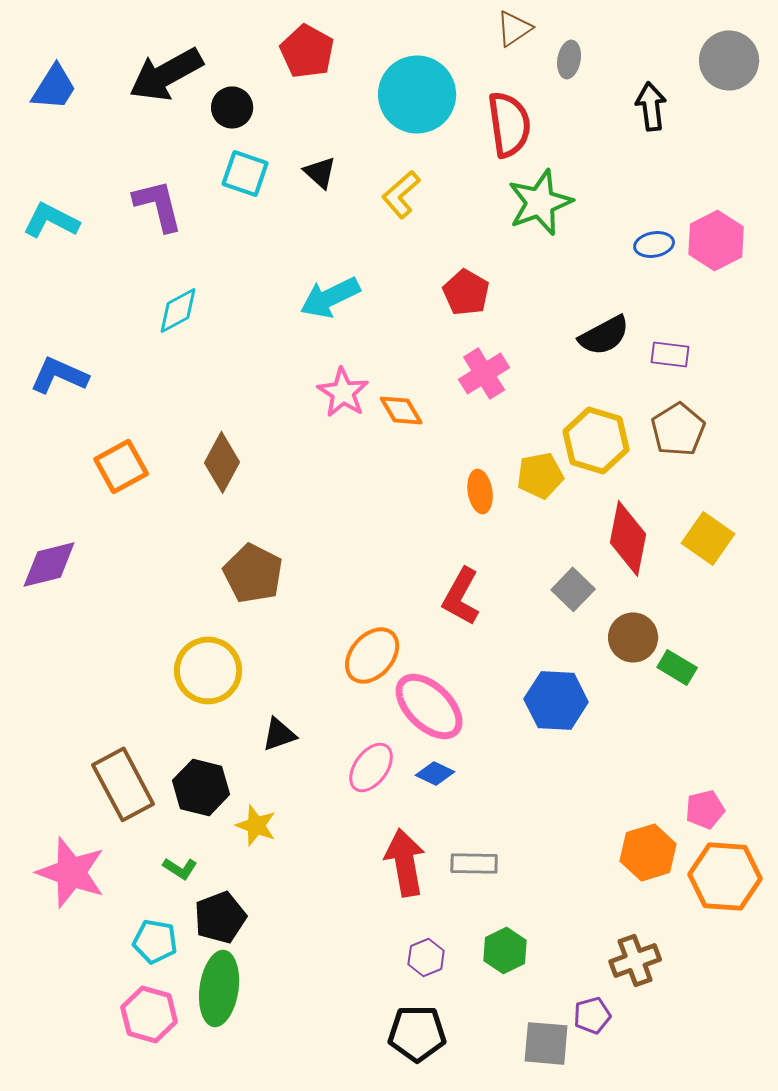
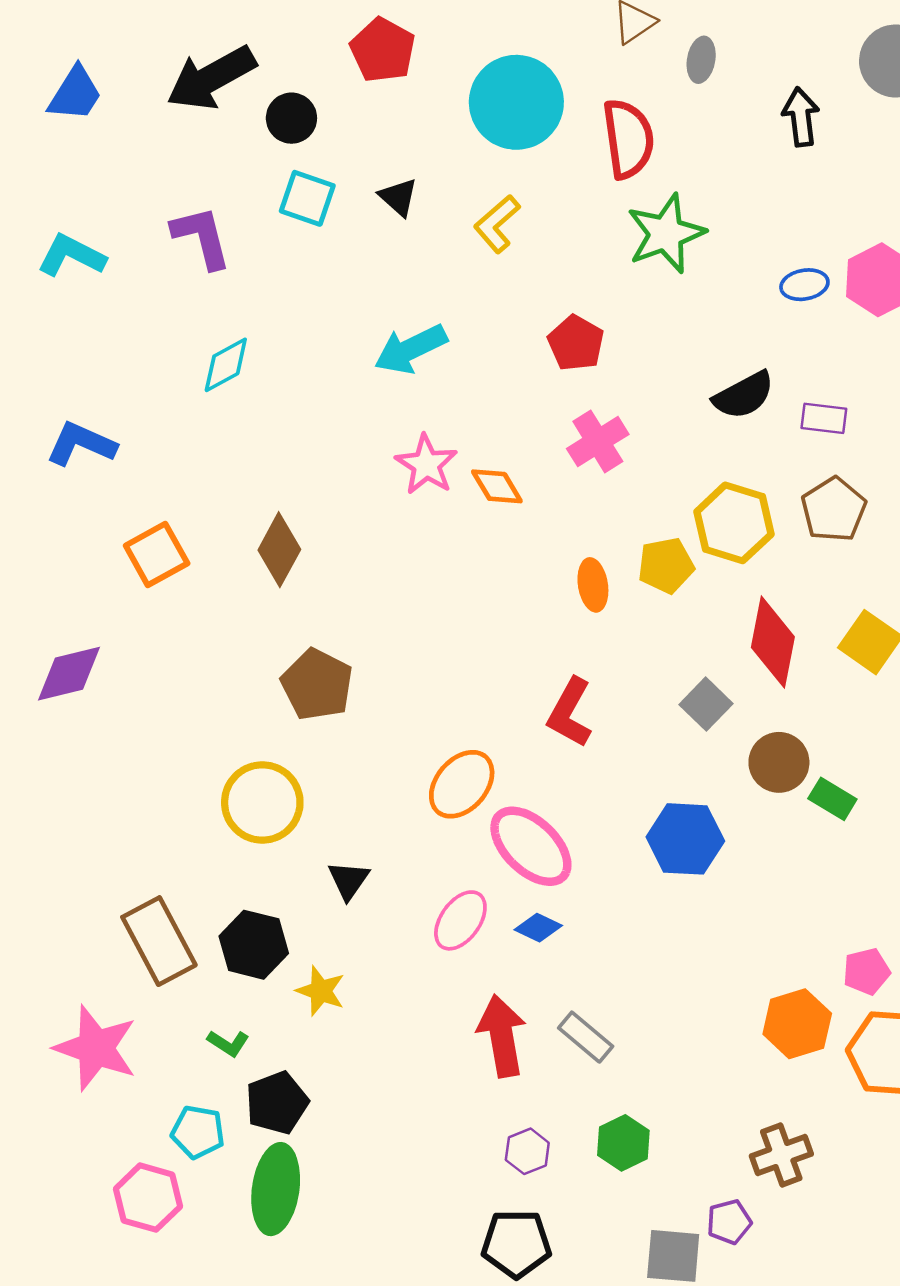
black triangle: (279, 734) -> (349, 880), turned -36
gray rectangle: (474, 863) -> (586, 1037), turned 39
pink hexagon: (149, 1014) -> (148, 1198), moved

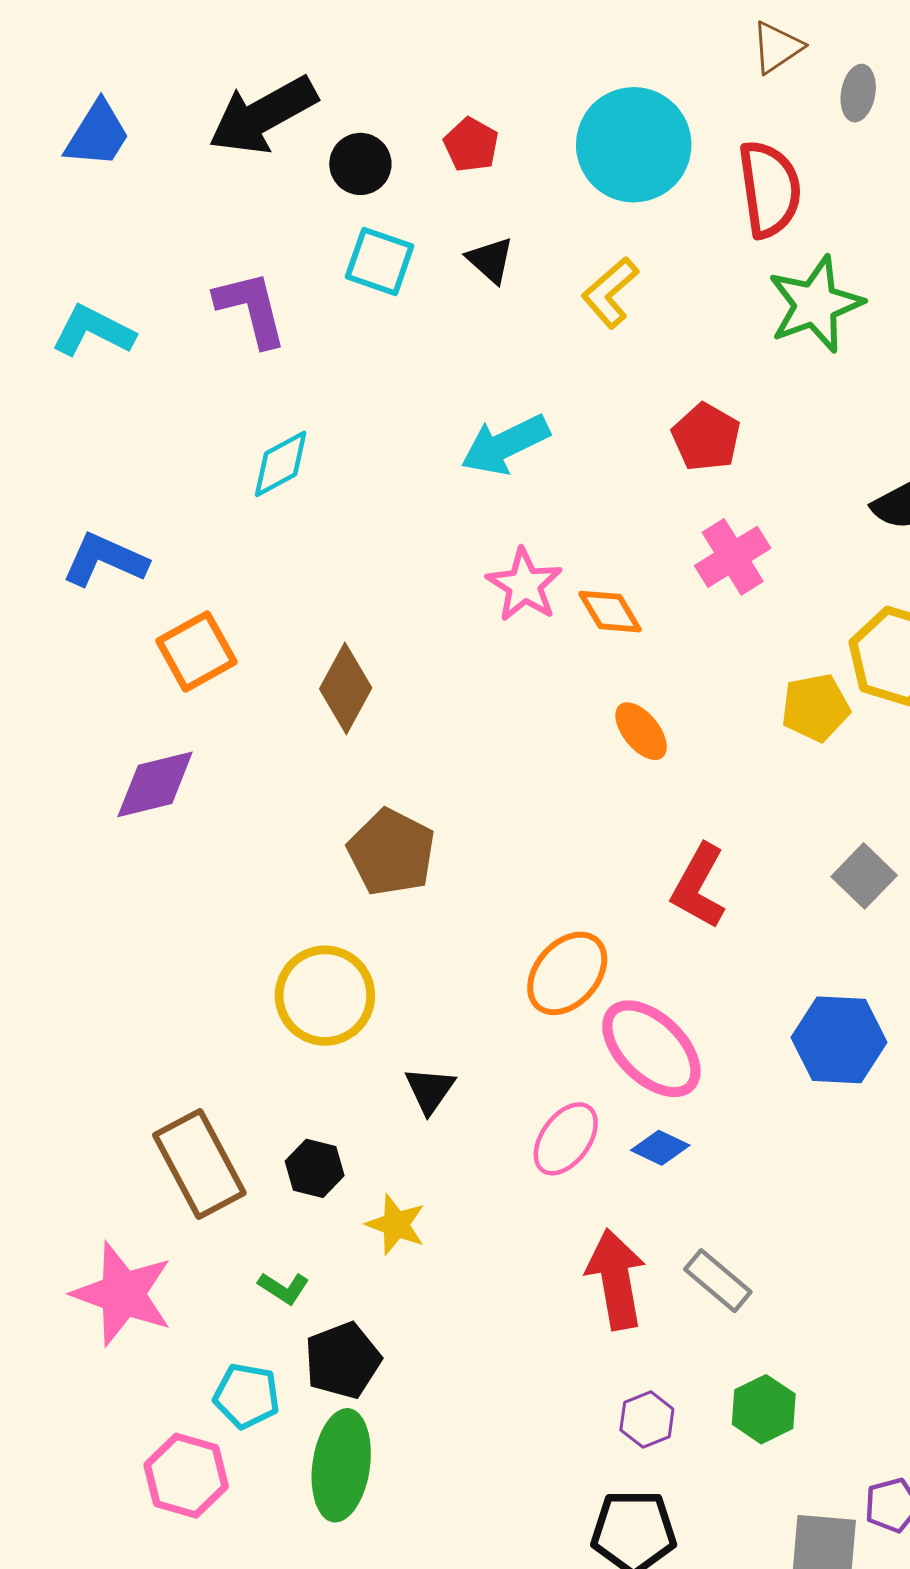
red pentagon: (383, 50) -> (471, 145), moved, size x0.7
orange square: (157, 555) -> (196, 651), moved
orange ellipse: (593, 585) -> (641, 731), moved, turned -30
purple diamond: (69, 674) -> (155, 784), moved
black hexagon: (254, 945) -> (315, 1168), size x0.7

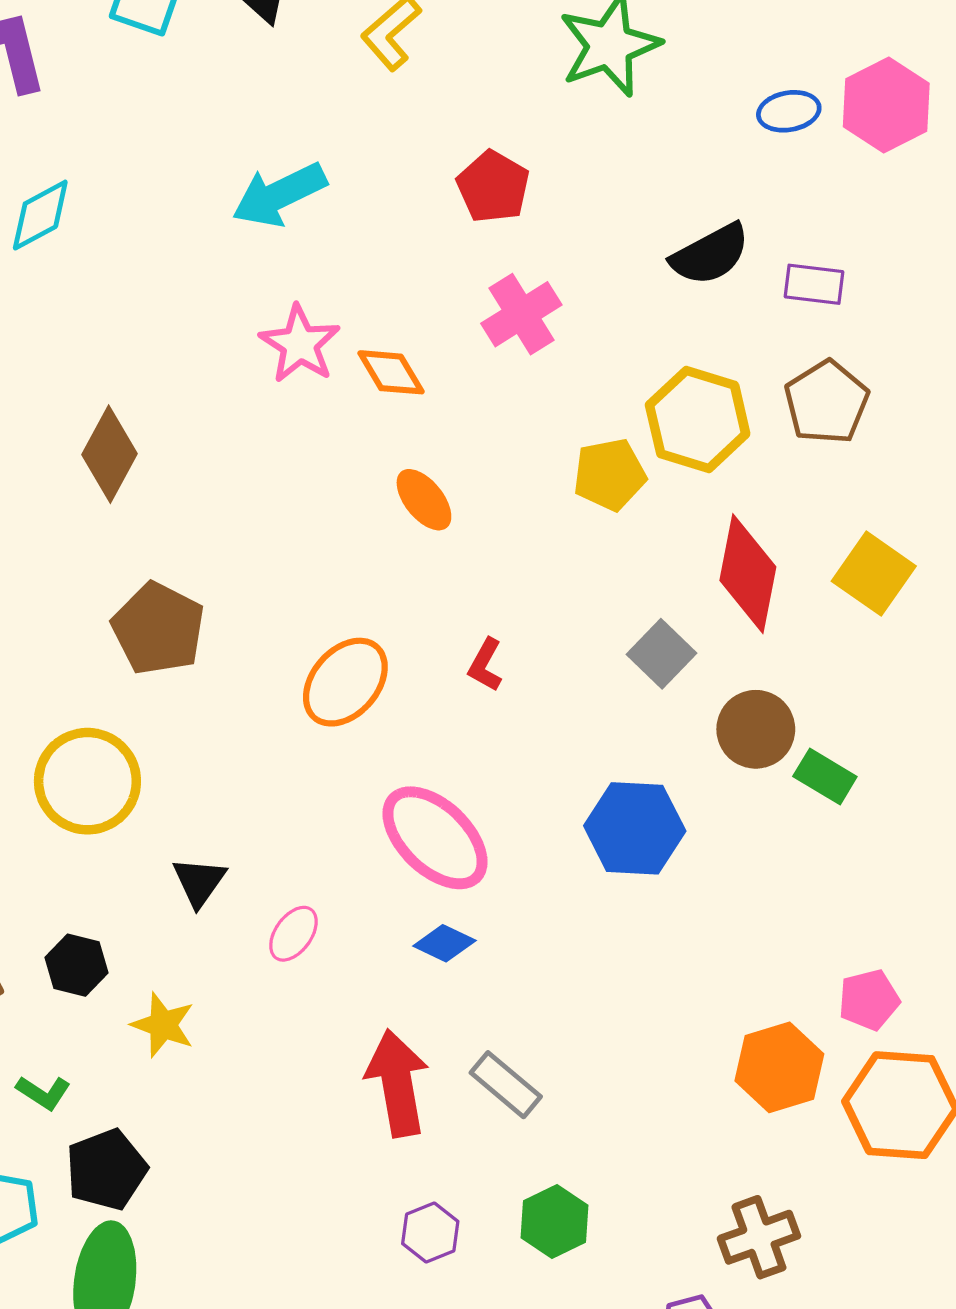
red L-shape: (699, 886) -> (485, 665), size x0.6
orange ellipse: (567, 973) -> (345, 682), moved
pink ellipse: (566, 1139) -> (293, 934), moved, size x0.7

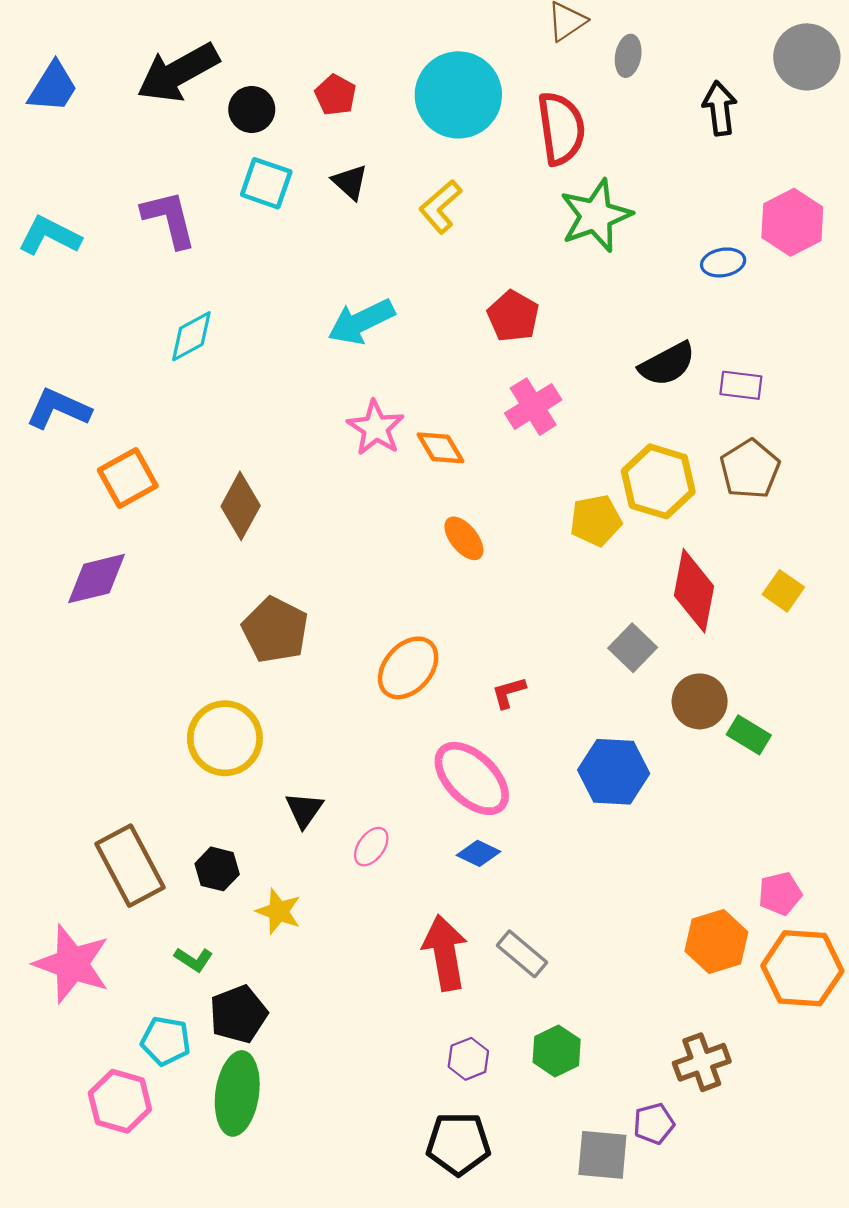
pink hexagon: (886, 105) -> (792, 222), moved
yellow square: (874, 574) -> (783, 591), size x0.7
red L-shape: (485, 665) -> (509, 692), moved, turned 45

